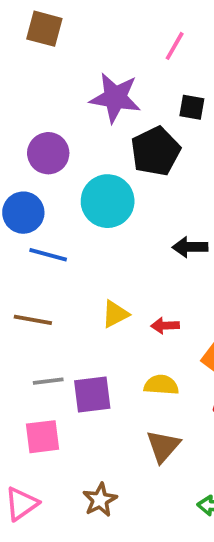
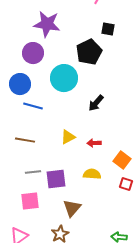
purple star: (115, 98) -> (47, 24), moved
black arrow: (190, 247) -> (96, 103), moved, turned -48
brown triangle: (163, 446) -> (72, 208), moved

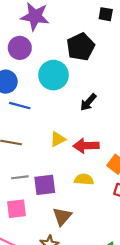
black square: (108, 29) -> (106, 14), moved
red arrow: (94, 143) -> (86, 146), size x1.6

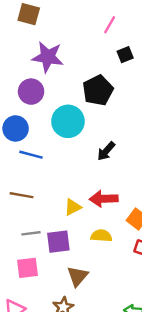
black square: (106, 14) -> (125, 55), turned -32
yellow triangle: (58, 139) -> (73, 207), moved

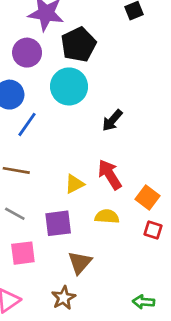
black pentagon: (98, 90) -> (78, 44), moved
blue line: (31, 155) -> (27, 124), turned -70
red arrow: (104, 199) -> (110, 175), turned 60
gray line: (31, 233) -> (15, 214), moved, turned 36

